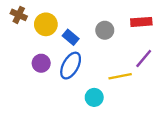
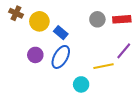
gray circle: (105, 30) -> (97, 19), moved

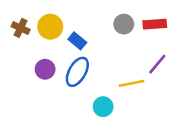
brown cross: (16, 13) -> (21, 28), moved

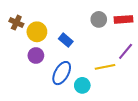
yellow circle: (50, 27) -> (37, 32), moved
blue rectangle: (77, 41) -> (66, 40), moved
blue ellipse: (77, 72) -> (62, 73), moved

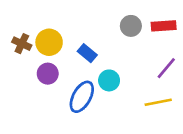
brown cross: (16, 23) -> (22, 44), moved
yellow line: (105, 67) -> (158, 102), moved
cyan circle: (82, 85) -> (109, 80), moved

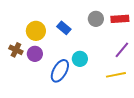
brown cross: (22, 44) -> (16, 50), moved
blue rectangle: (87, 53) -> (64, 28), moved

